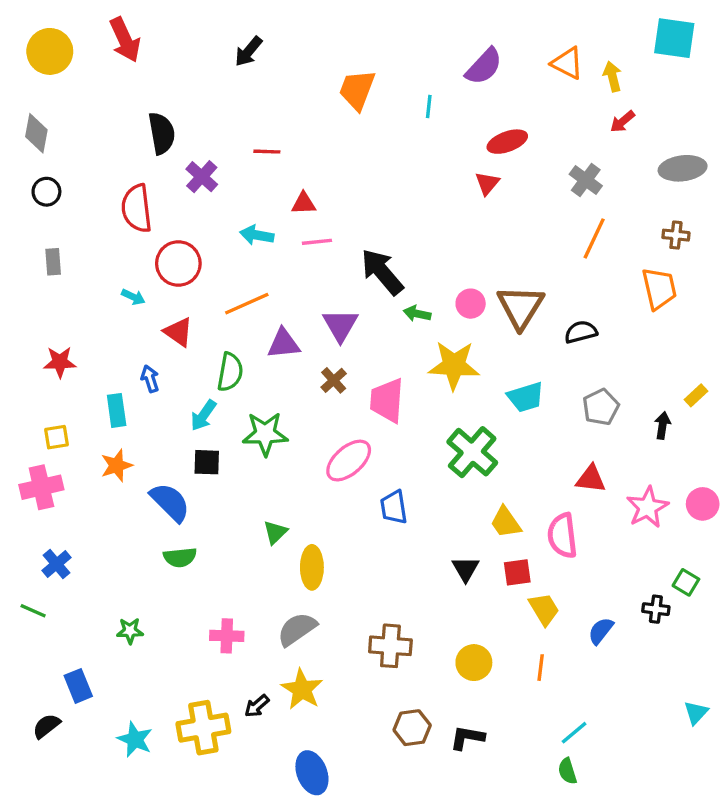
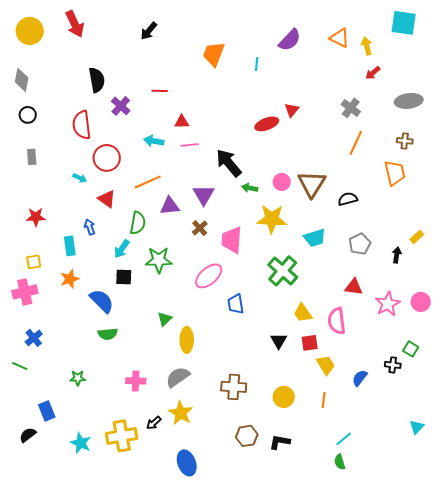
red ellipse: (507, 142) -> (267, 124), moved

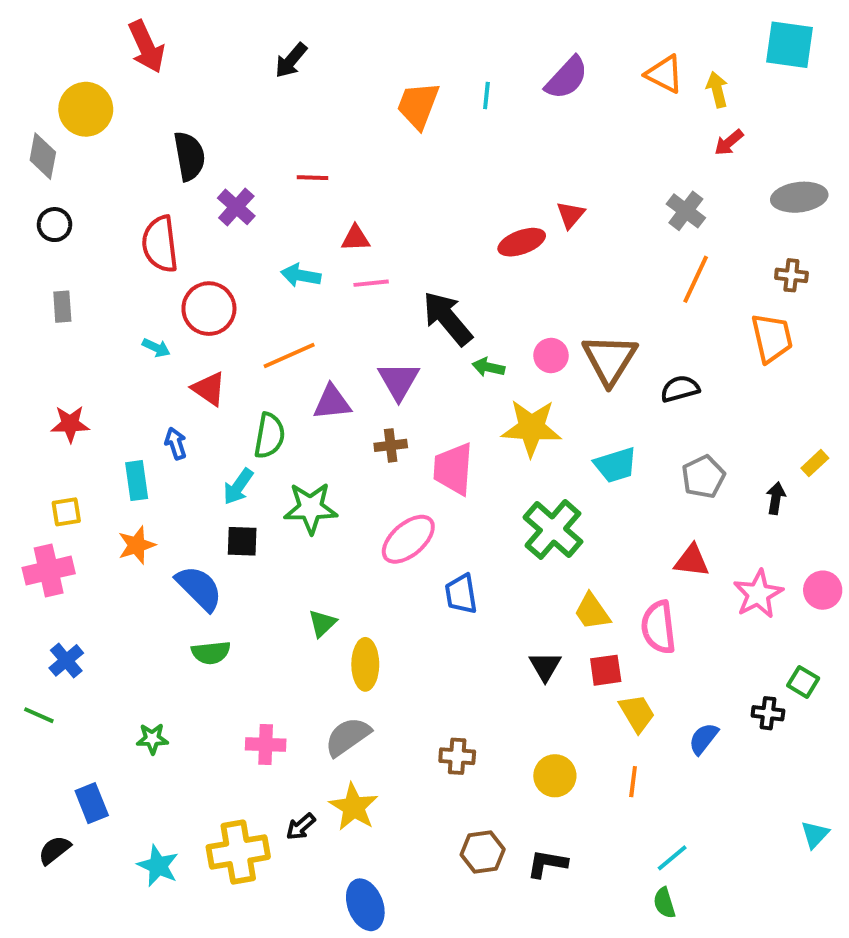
yellow circle: (30, 31) -> (86, 109), moved
cyan line: (257, 64) -> (486, 96), moved
brown cross: (200, 228) -> (391, 445), turned 35
brown cross: (234, 387) -> (457, 756), size x0.7

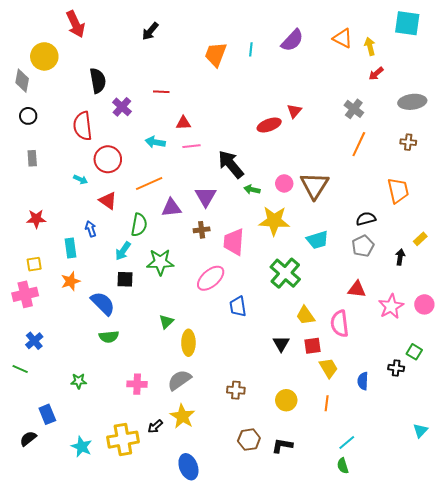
orange trapezoid: (772, 338) -> (398, 191), moved
black semicircle: (680, 389) -> (366, 219), moved
blue semicircle: (703, 739) -> (363, 381), turned -36

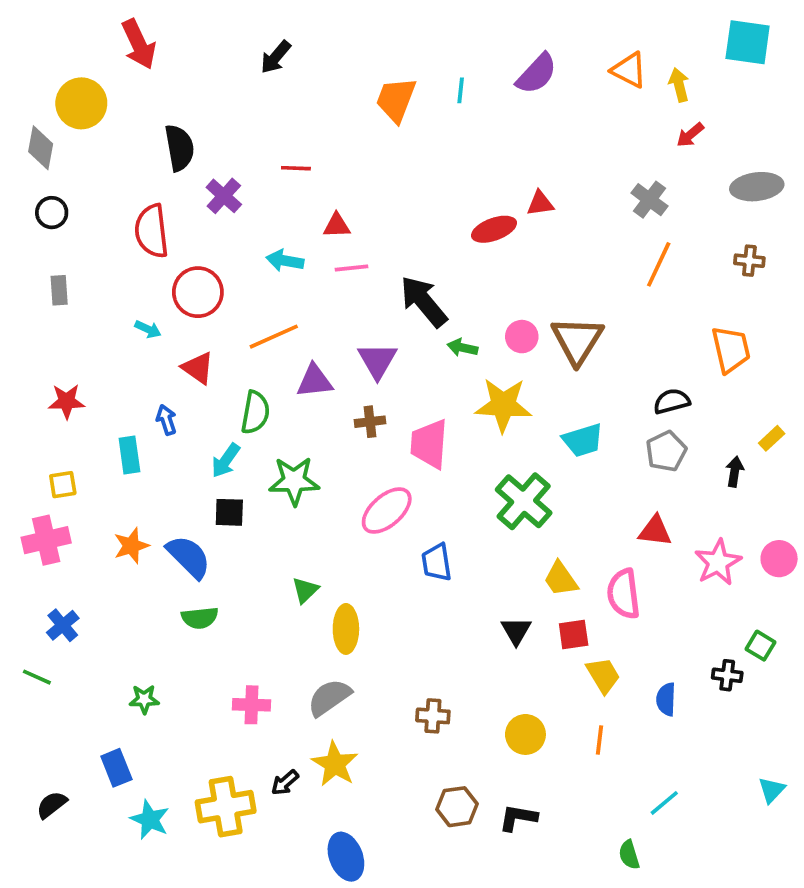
red triangle: (294, 111) -> (540, 203), turned 42
orange star: (71, 281) -> (131, 546), moved
blue rectangle: (47, 414) -> (116, 768), moved
cyan line: (347, 443) -> (664, 803), moved

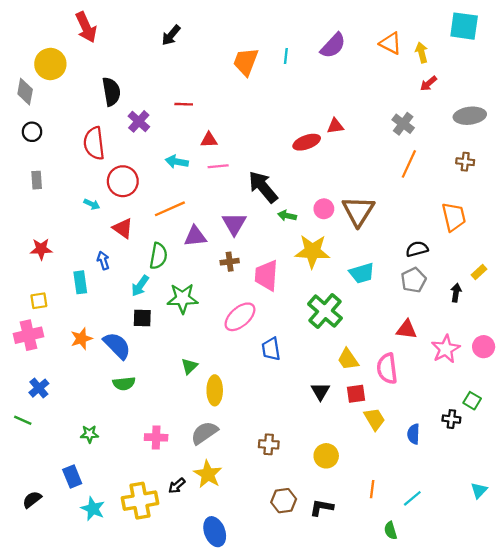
orange line: (599, 740) -> (372, 489), moved

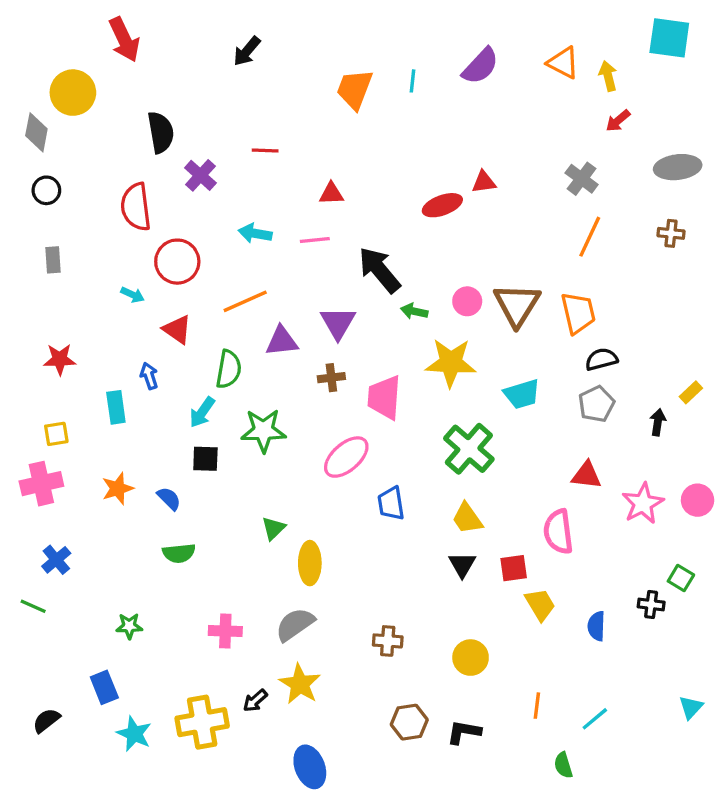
red triangle: (209, 140) -> (331, 194), moved
orange trapezoid: (454, 217) -> (578, 313), moved
blue semicircle: (117, 346) -> (169, 498), size x0.6
yellow trapezoid: (348, 359) -> (467, 518), moved

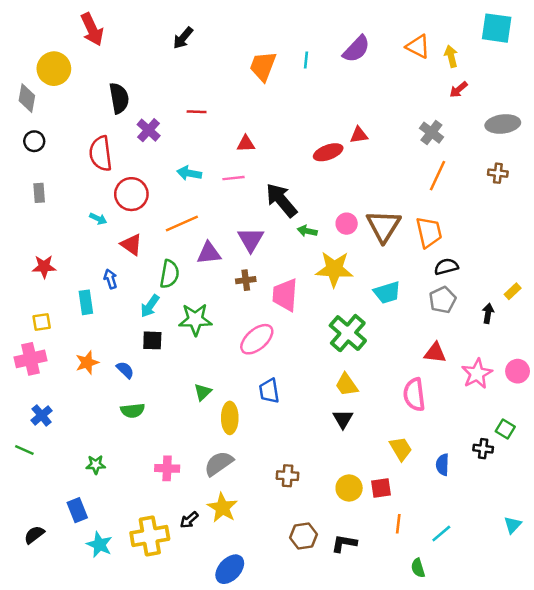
blue trapezoid: (391, 503) -> (269, 391), moved
red square: (514, 568) -> (381, 488), moved
blue ellipse: (310, 767) -> (230, 569), turned 64

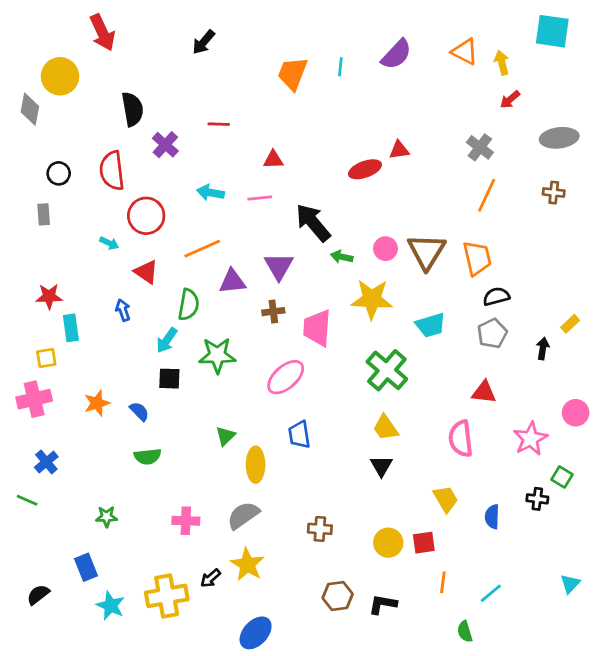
black circle: (34, 141) -> (59, 173), moved
cyan rectangle: (86, 302) -> (71, 328), moved
pink star: (477, 374) -> (530, 439), moved

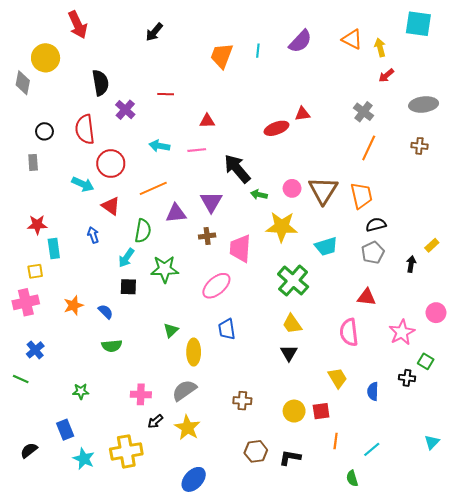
cyan arrow: (109, 243) -> (83, 184), size x1.5
black arrow: (210, 578) -> (155, 421), moved

